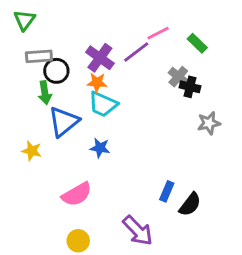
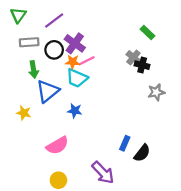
pink line: (158, 33) -> (87, 61), moved
purple line: (136, 52) -> (54, 21), moved
black circle: (56, 71) -> (54, 50), moved

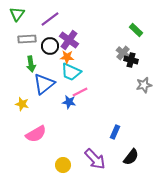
pink line: (87, 61) -> (80, 92), moved
pink semicircle: (57, 145) -> (36, 134), moved
black semicircle: (142, 153) -> (131, 157), moved
yellow circle: (58, 180) -> (63, 165), moved

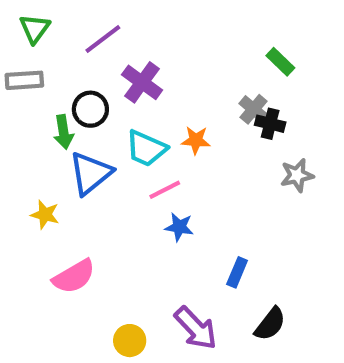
gray rectangle: (27, 39) -> (24, 80), moved
black circle: (50, 46) -> (90, 109), moved
orange star: (67, 57) -> (196, 140), moved
blue star: (69, 102) -> (179, 227), moved

